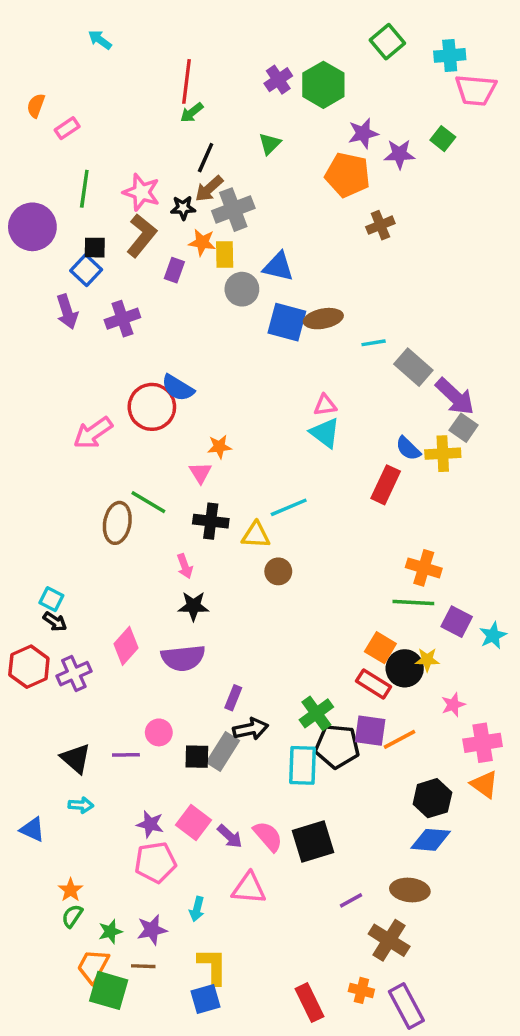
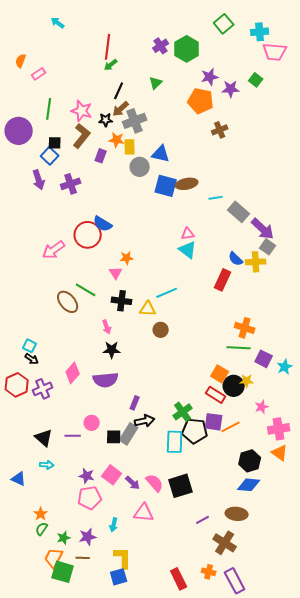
brown ellipse: (117, 523) -> (68, 302), turned -50

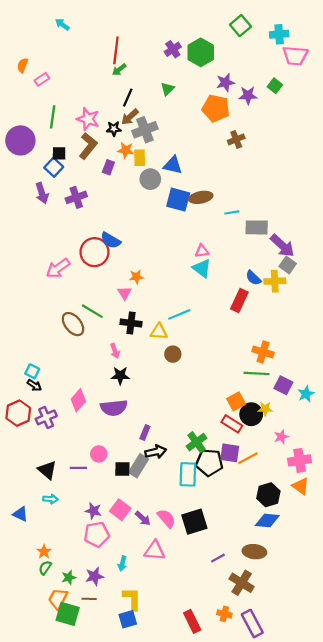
gray rectangle: (239, 212) -> (257, 227), turned -40
orange square: (220, 374) -> (236, 401), turned 30

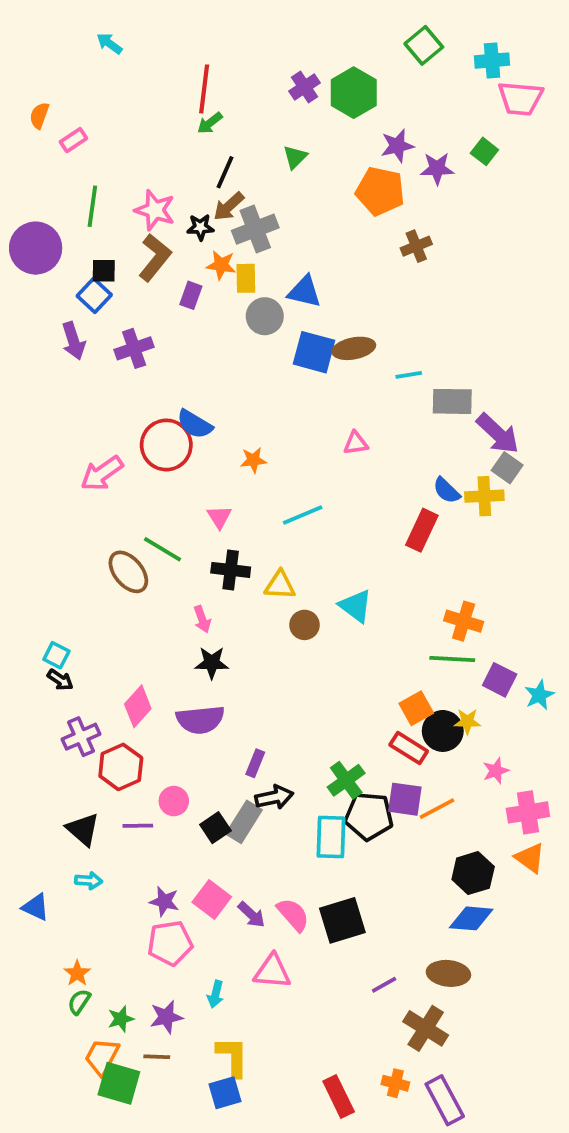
cyan triangle: (202, 268) -> (356, 606), moved
orange star: (136, 277) -> (253, 460), moved
cyan line: (179, 314) -> (303, 515), moved
red hexagon: (18, 413) -> (121, 767), moved
black square: (122, 469) -> (215, 828), turned -35

